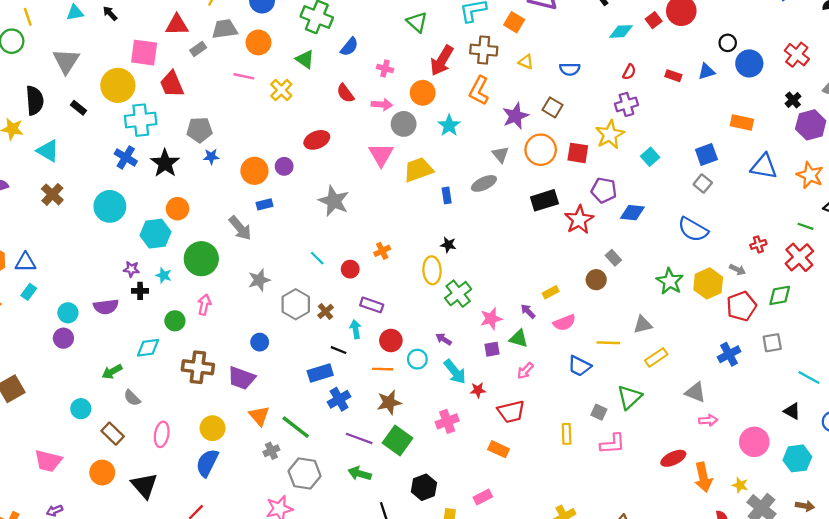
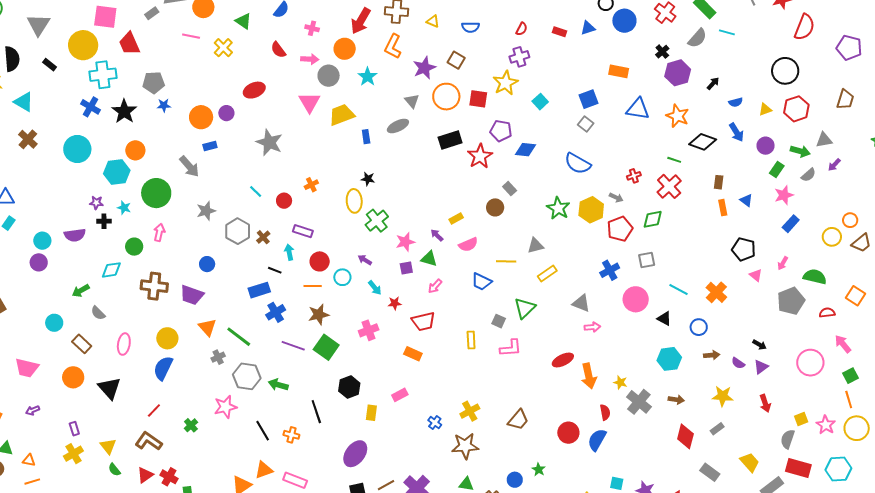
cyan arrow: (455, 372) -> (375, 288), size x0.7
pink circle: (754, 442) -> (636, 299), moved
green arrow: (360, 474) -> (278, 385), moved

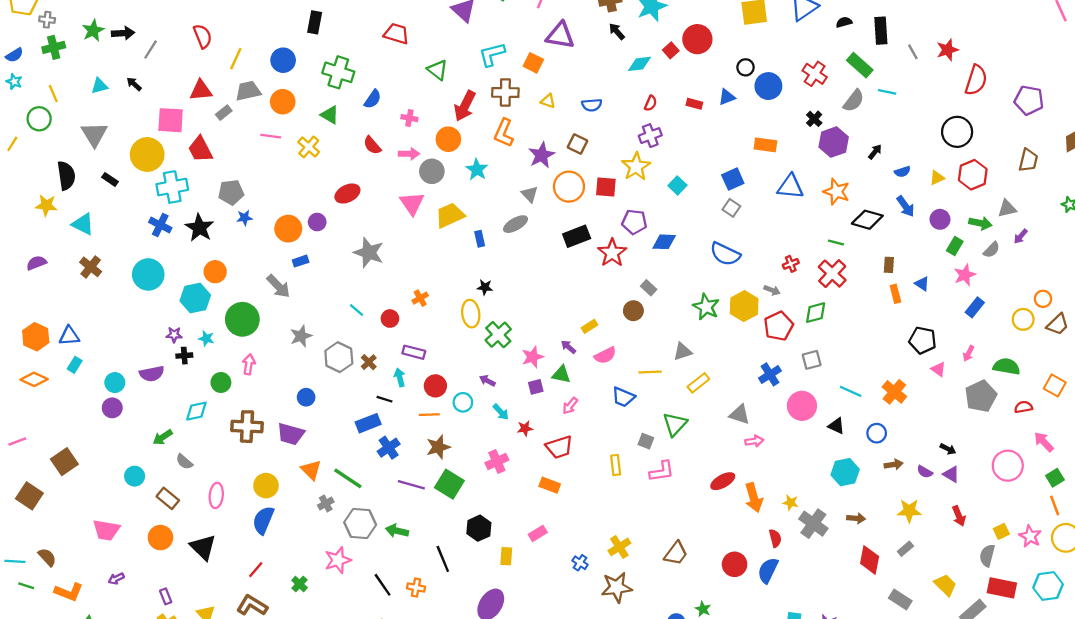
purple triangle: (761, 367) -> (951, 474), turned -49

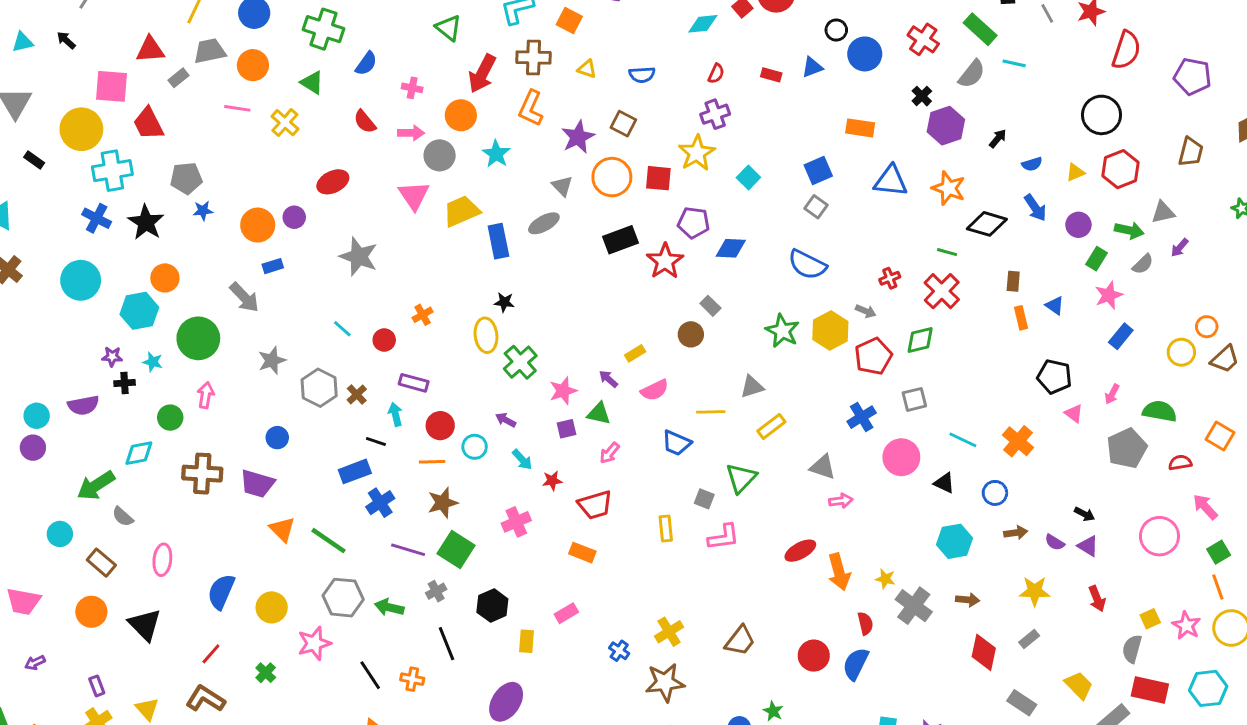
blue rectangle: (480, 239) -> (498, 241), size x1.6
green arrow: (163, 437) -> (96, 485), size x1.5
yellow circle: (266, 486) -> (272, 607), moved
gray cross: (326, 504) -> (436, 591), moved

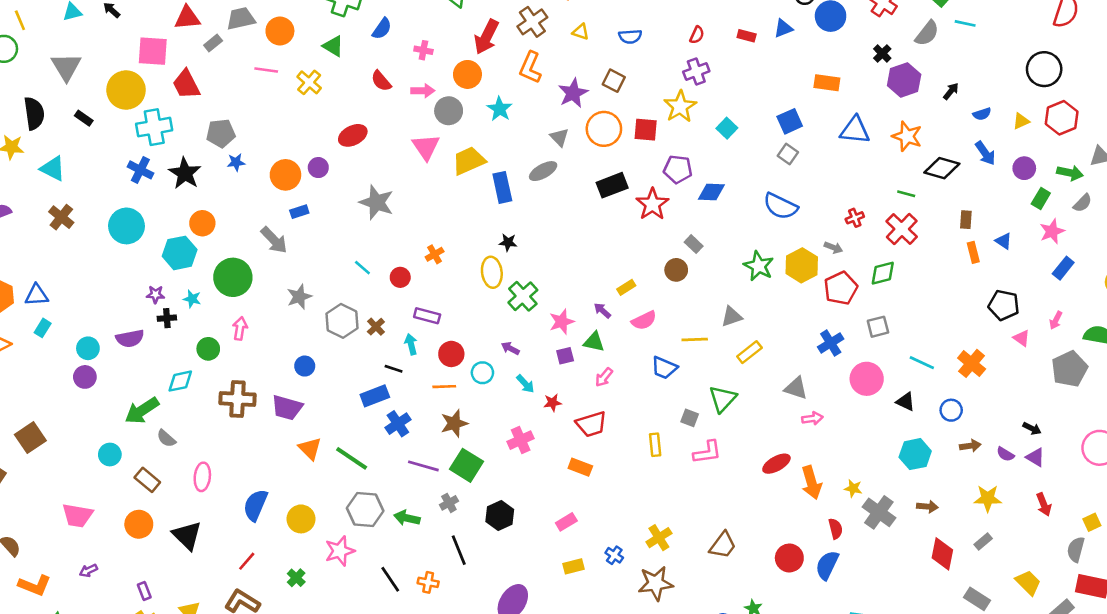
brown cross: (533, 57) -> (532, 22), turned -36
yellow rectangle: (526, 641) -> (573, 566), moved, turned 72

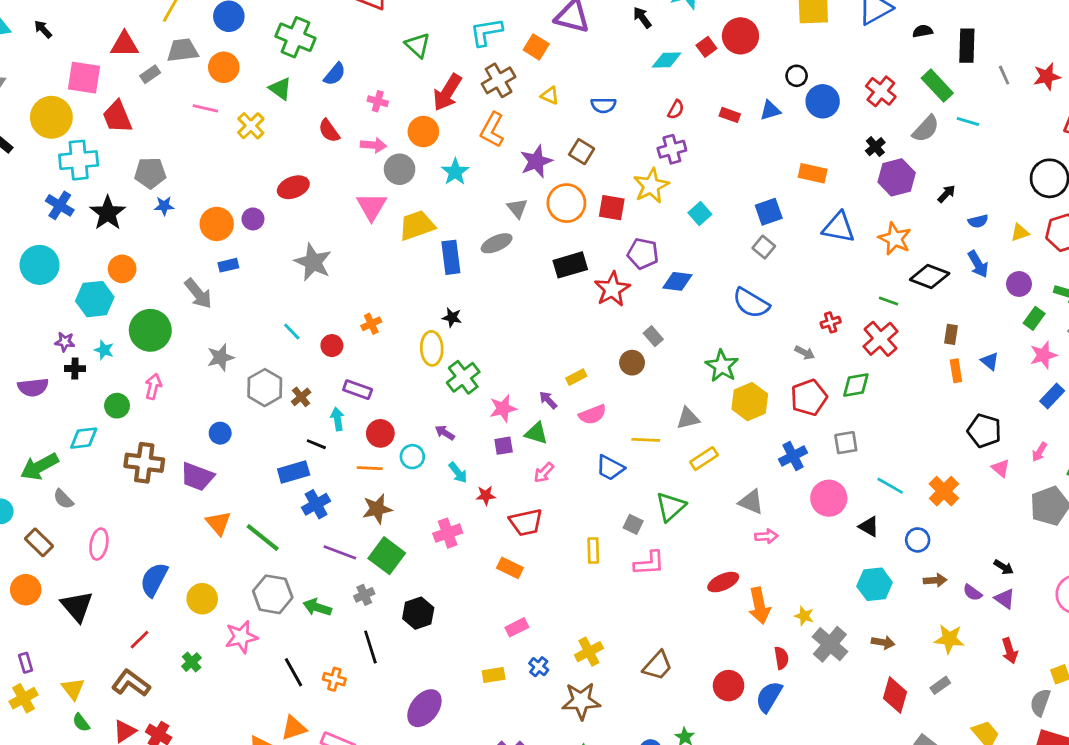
yellow hexagon: (802, 265) -> (750, 402), moved
pink rectangle: (566, 522) -> (517, 627), moved

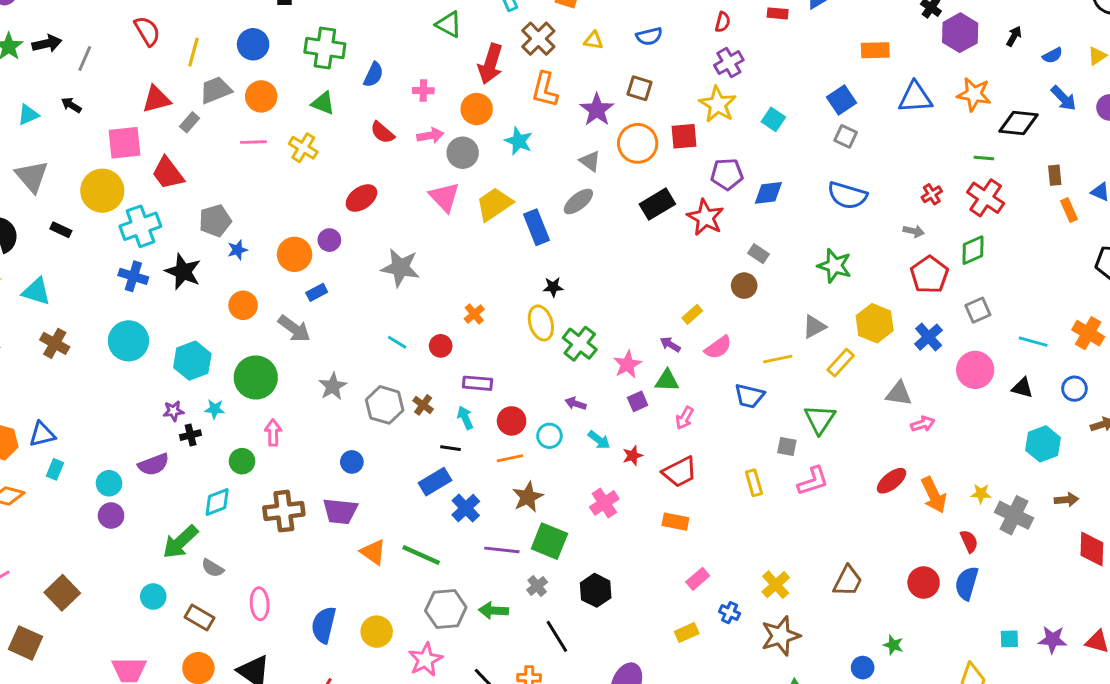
orange circle: (122, 269) -> (243, 305), moved
yellow hexagon: (750, 402) -> (875, 323), moved

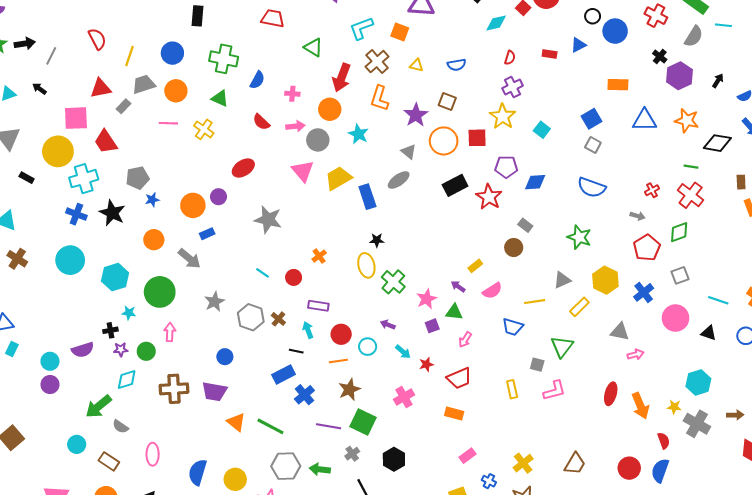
purple star: (173, 411) -> (121, 349), moved
cyan hexagon: (1043, 444) -> (698, 382), moved
red ellipse: (892, 481) -> (611, 394), turned -40

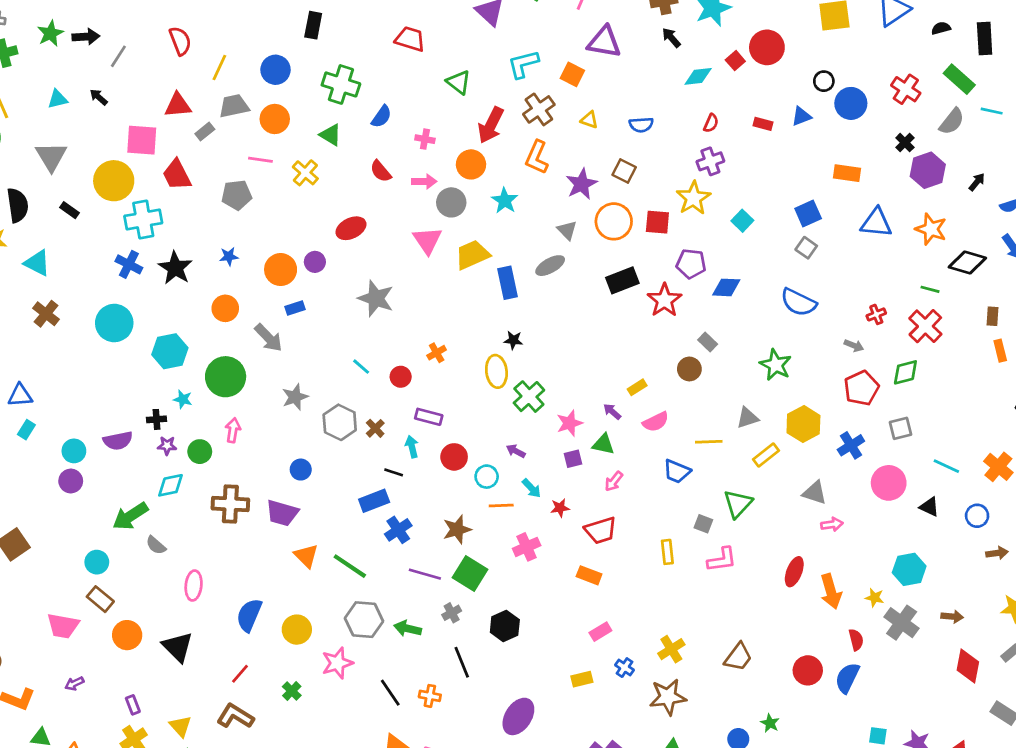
gray pentagon: (138, 178) -> (237, 195), moved
orange line: (338, 361) -> (501, 506), moved
brown rectangle: (109, 461) -> (100, 599), moved

